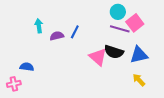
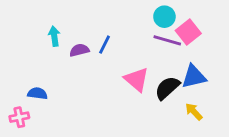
black semicircle: (114, 52) -> (167, 88), moved, turned 120

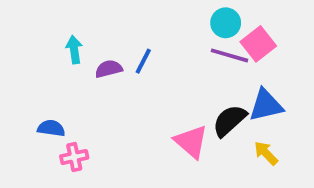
pink triangle: (137, 79) -> (191, 142), moved
pink cross: (19, 117) -> (74, 157), moved

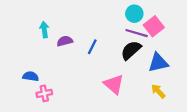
blue line: (143, 61) -> (92, 47), moved
black semicircle: (229, 121) -> (131, 50), moved

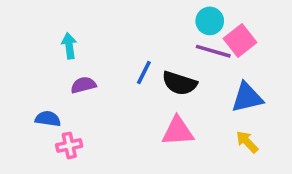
purple semicircle: (65, 41) -> (83, 85), moved
black semicircle: (131, 50) -> (179, 83), moved, turned -120
pink triangle: (114, 84) -> (178, 131), turned -45

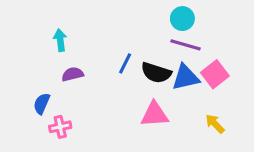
pink square: (240, 40) -> (215, 74), moved
blue triangle: (247, 97) -> (185, 77), moved
blue semicircle: (48, 119) -> (42, 104), turned -75

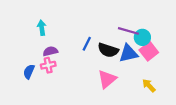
cyan circle: (182, 19) -> (142, 37), moved
pink triangle: (155, 114) -> (107, 79), turned -36
pink cross: (60, 127) -> (48, 65), moved

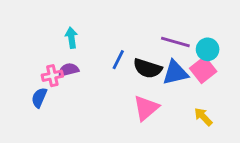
cyan arrow: (42, 28) -> (71, 38), moved
cyan circle: (142, 37) -> (208, 49), moved
pink cross: (48, 65) -> (52, 76), moved

